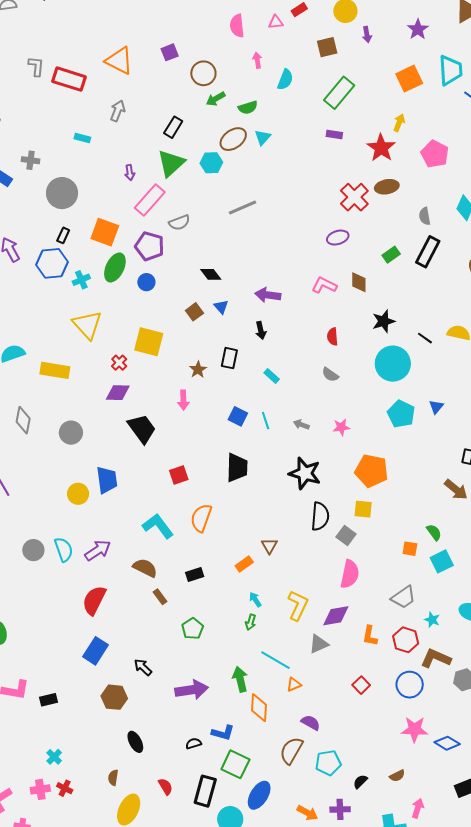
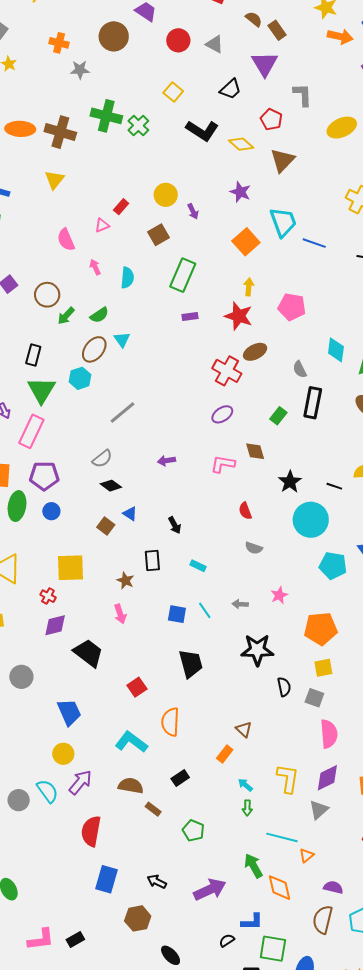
gray semicircle: (179, 223) -> (102, 459), moved
purple arrow: (268, 295) -> (166, 461), moved, size x0.7
yellow circle: (78, 494) -> (63, 754), moved
black semicircle: (320, 516) -> (284, 687), size x0.7

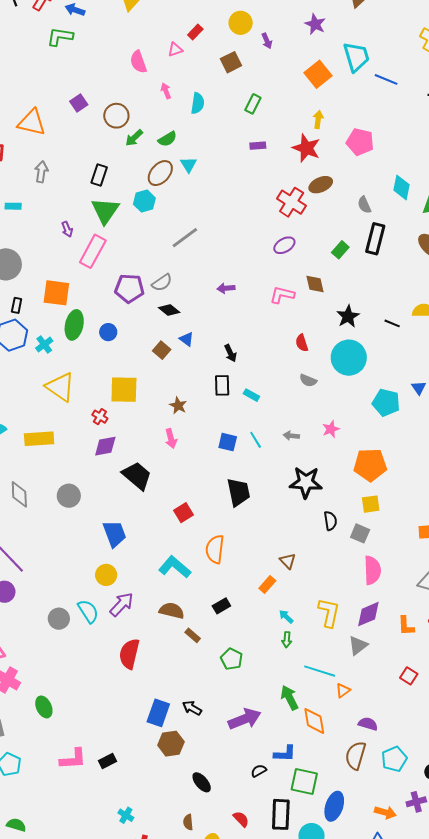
green rectangle: (183, 275) -> (253, 104), size x0.6
purple pentagon: (44, 476) -> (129, 288), moved
cyan circle: (311, 520) -> (349, 358), moved
black rectangle: (152, 561) -> (222, 385), moved
blue rectangle: (106, 879) -> (158, 713), moved

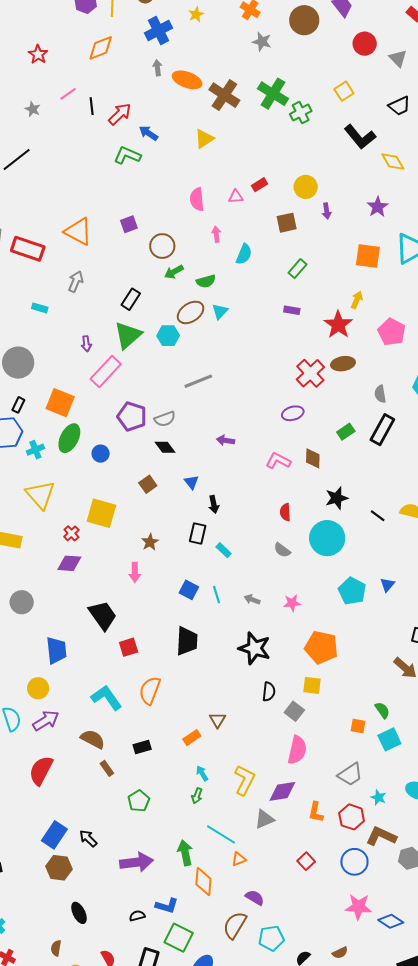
orange square: (318, 74) -> (368, 256), turned 32
blue triangle: (187, 339) -> (192, 482), moved
black trapezoid: (137, 476) -> (103, 615), moved

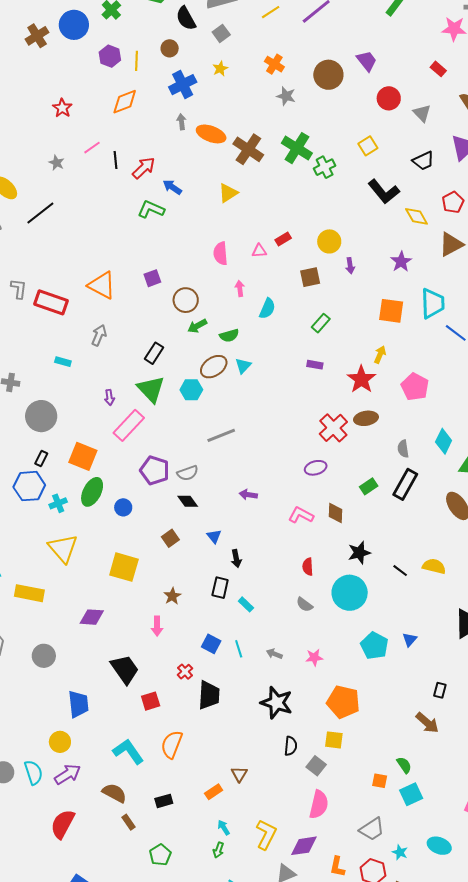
green triangle: (128, 335) -> (151, 389), turned -32
red cross: (71, 533) -> (185, 672), moved

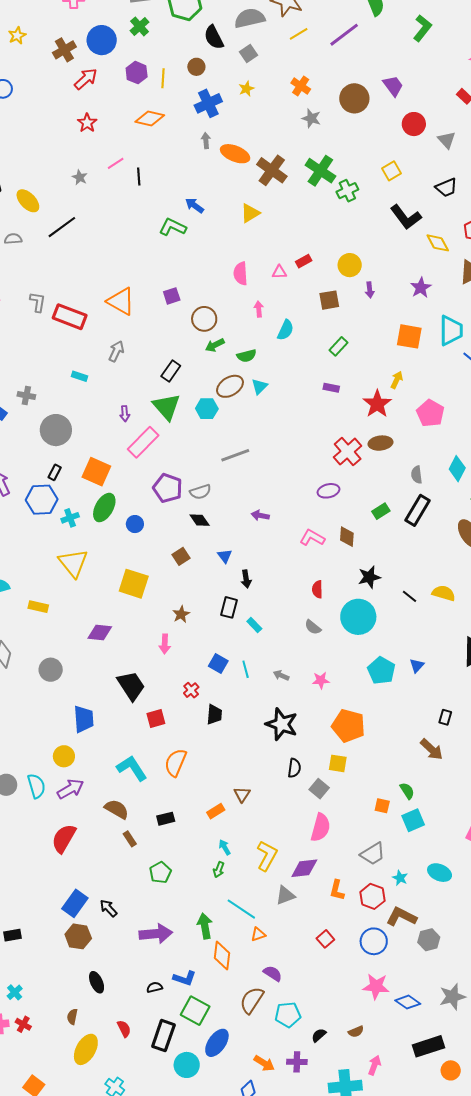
orange diamond: (125, 102) -> (150, 119), turned 32
red arrow: (144, 168) -> (86, 79), moved
yellow rectangle: (29, 593) -> (38, 607), size x0.7
black trapezoid: (209, 695) -> (214, 715), size x0.7

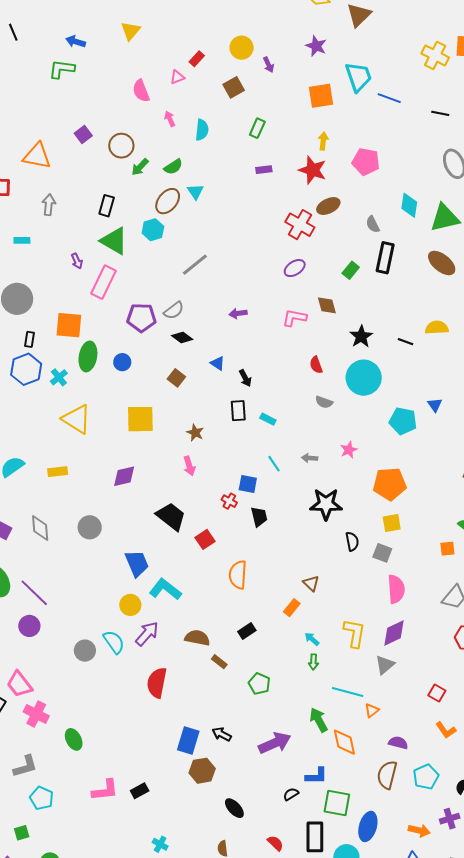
blue square: (218, 663) -> (248, 484), moved
cyan L-shape: (132, 768) -> (165, 589), moved
orange L-shape: (337, 890) -> (446, 730), moved, turned -30

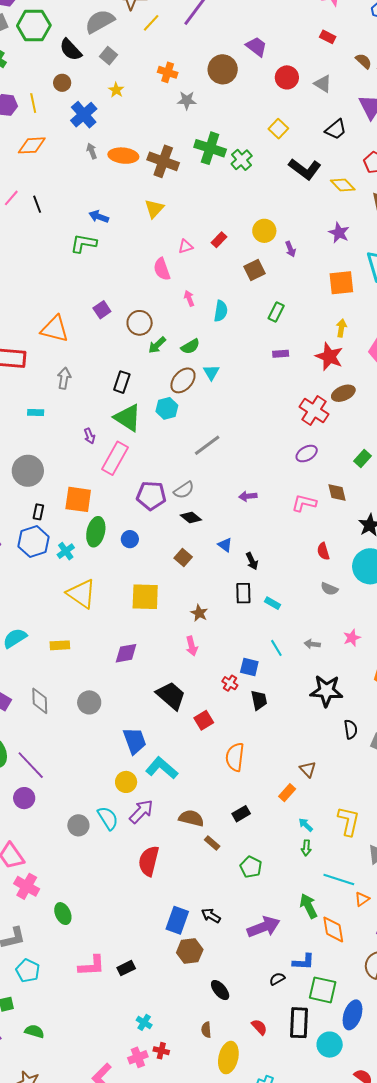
pink triangle: (177, 77) -> (186, 246), moved

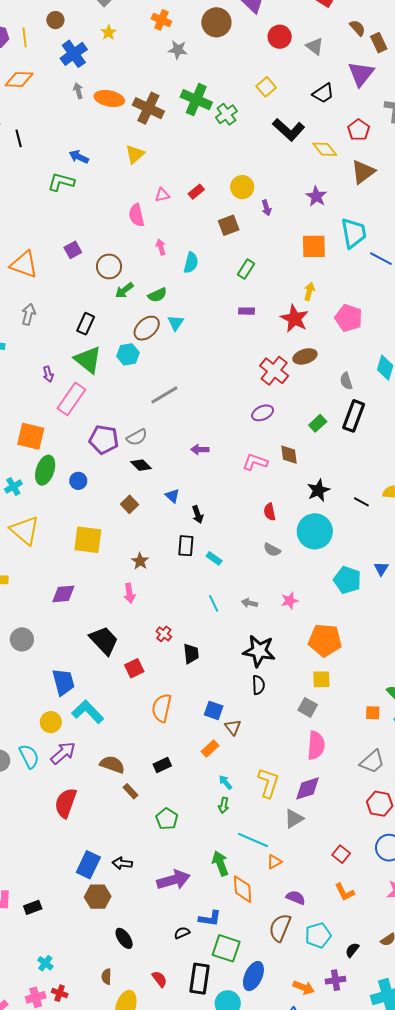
blue square: (249, 667) -> (214, 710), moved
black semicircle: (351, 729) -> (258, 685), moved
black arrow: (211, 916) -> (122, 863), turned -30

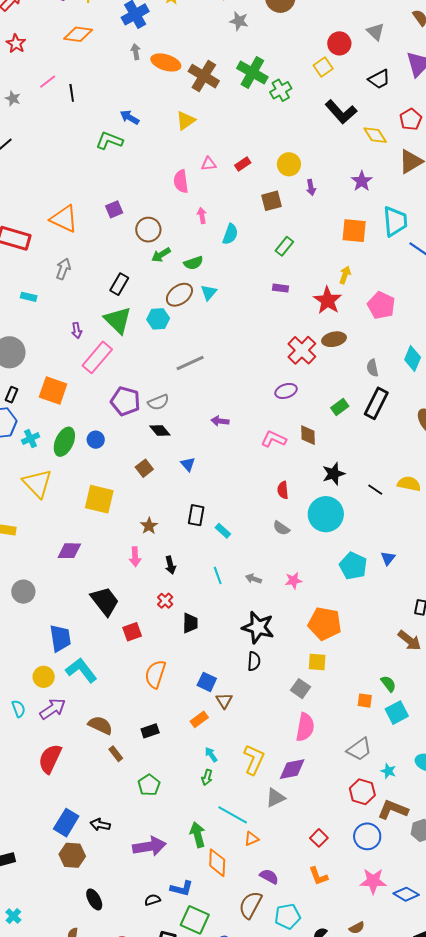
red circle: (280, 37) -> (339, 43), moved
green ellipse: (45, 470) -> (64, 442), moved
black arrow: (198, 515) -> (170, 565), moved
cyan semicircle: (29, 756) -> (19, 709), size x0.7

